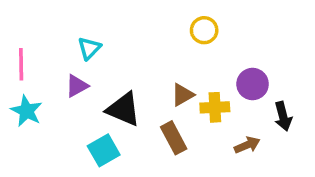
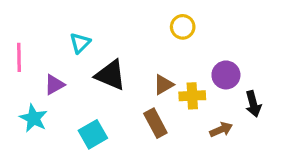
purple triangle: (77, 86) -> (54, 85), moved
black triangle: (123, 109) -> (110, 75), moved
cyan star: (27, 111) -> (34, 118), moved

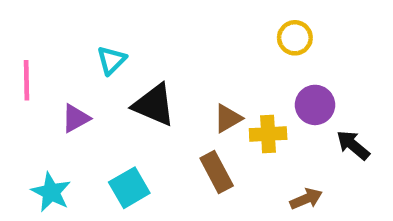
yellow circle: (183, 27) -> (295, 38), moved
black arrow: (253, 104) -> (353, 145), turned 145
cyan star: (34, 118) -> (51, 192), moved
brown arrow: (221, 130) -> (306, 199), moved

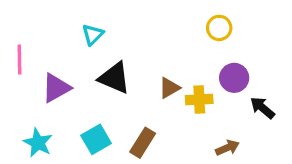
cyan triangle: (111, 60) -> (93, 35), moved
purple triangle: (76, 118) -> (56, 88), size x1.4
brown rectangle: (217, 172) -> (143, 143), moved, turned 60

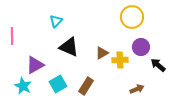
yellow circle: (219, 28) -> (132, 17), size x1.5
purple triangle: (56, 88) -> (35, 65), moved

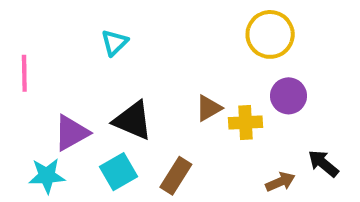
black triangle: (69, 47) -> (133, 120), moved
black arrow: (158, 65) -> (323, 163), moved
cyan star: (23, 86) -> (47, 176), turned -30

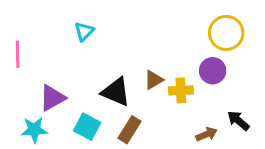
yellow circle: (270, 34) -> (226, 33), moved
black triangle: (133, 120) -> (116, 92), moved
cyan square: (119, 172) -> (87, 127), turned -32

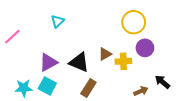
yellow circle: (226, 33) -> (134, 22), moved
pink line: (18, 54) -> (12, 37), turned 48
purple triangle: (52, 98) -> (48, 62), moved
cyan square: (87, 127) -> (47, 86), moved

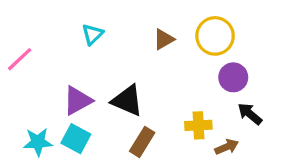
brown triangle: (105, 54) -> (164, 39), moved
yellow cross: (123, 61) -> (198, 125), moved
black arrow: (162, 82) -> (250, 114), moved

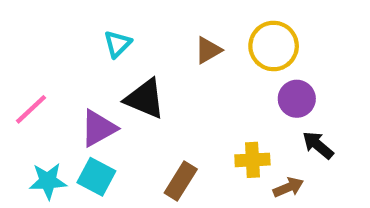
pink line: (20, 59) -> (31, 109), moved
black triangle: (127, 101) -> (145, 99), moved

